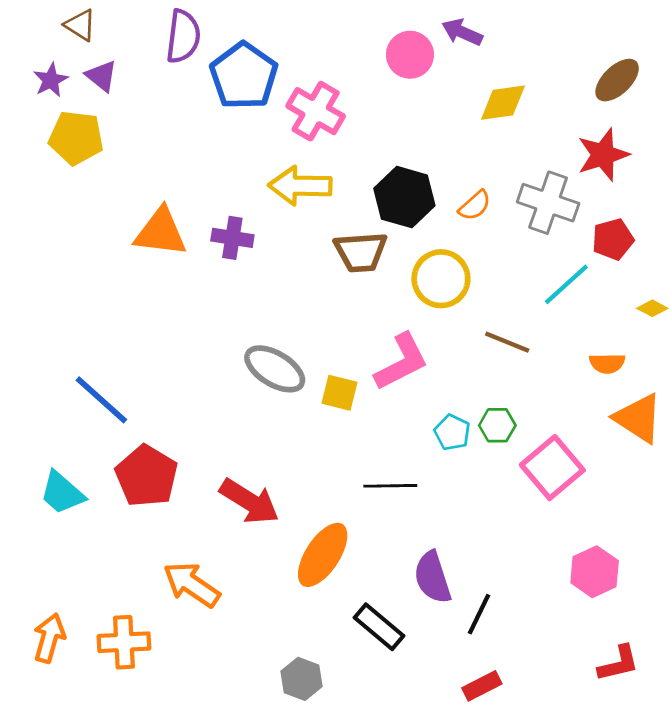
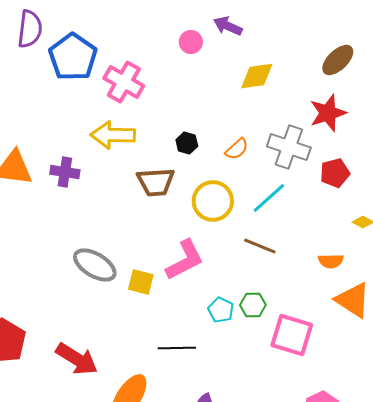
pink circle: (410, 55) -> (191, 42), size x0.7
black hexagon: (404, 197) -> (187, 143), size x0.5
cyan line: (566, 284) -> (269, 198), moved
pink square: (552, 468) -> (292, 335), turned -33

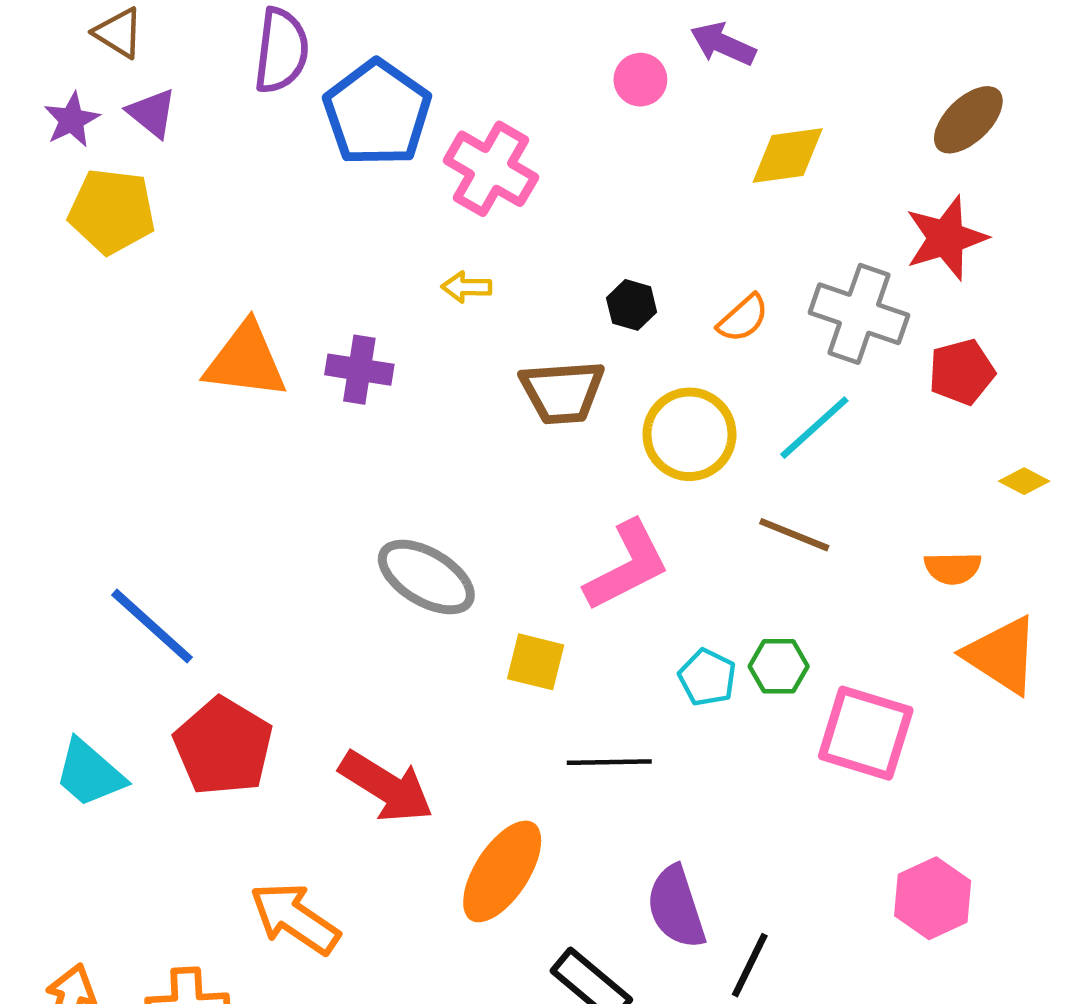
yellow arrow: (113, 135) -> (466, 287), size x0.5
yellow square: (141, 282) -> (536, 662), moved

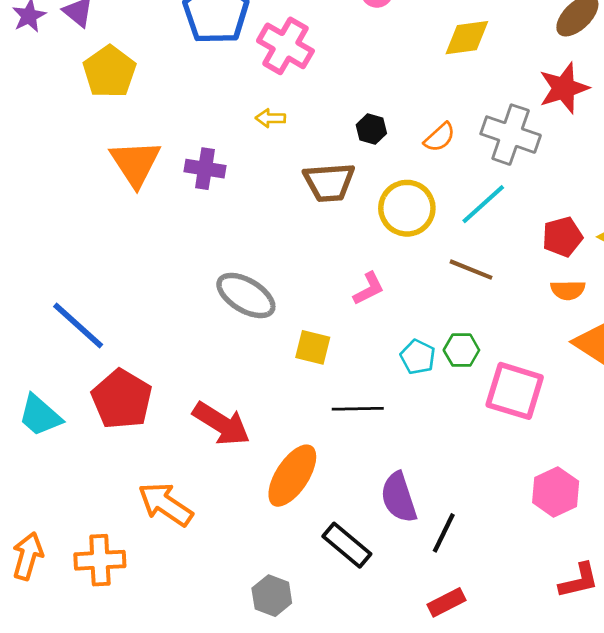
yellow pentagon: (112, 211) -> (109, 72), moved, turned 30
orange triangle: (246, 361) -> (135, 163), turned 50
red pentagon: (962, 372) -> (562, 237), moved
pink L-shape: (627, 566) -> (369, 289), size x0.6

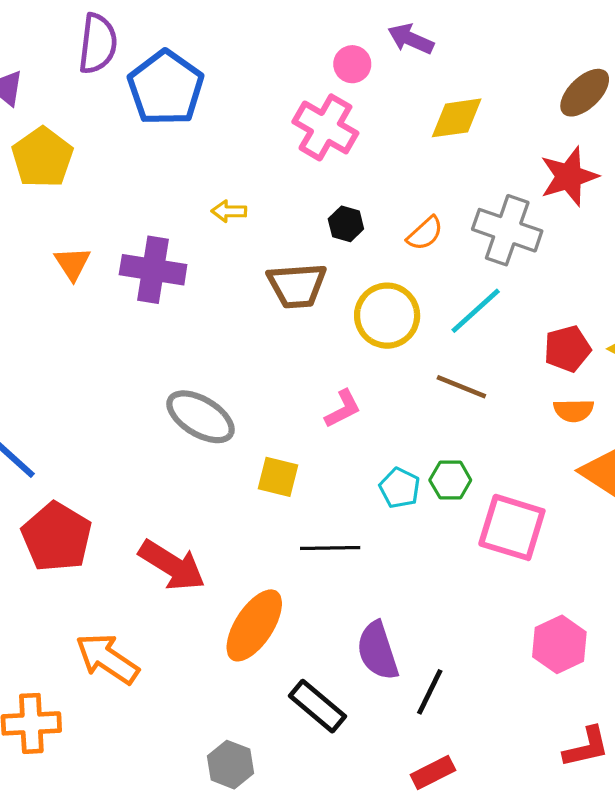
pink cross: (285, 46) -> (325, 127), moved
orange triangle: (135, 163) -> (72, 263), size x0.6
purple cross: (205, 169) -> (153, 270), size x1.4

